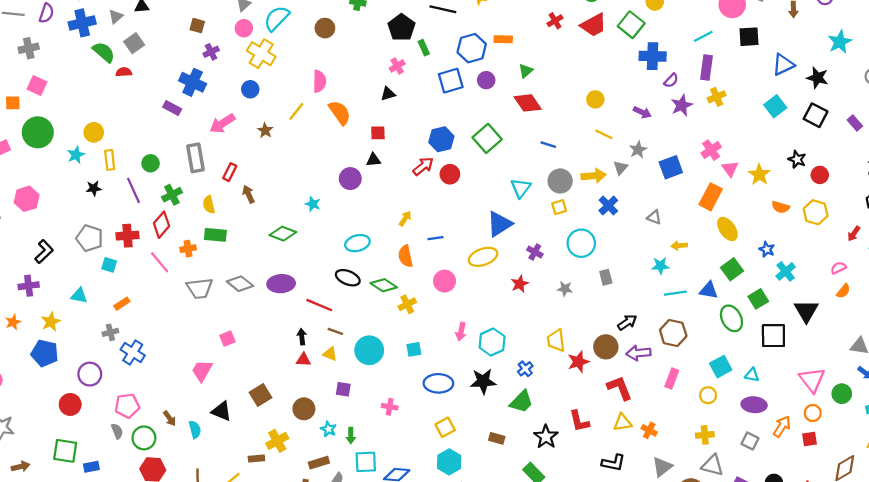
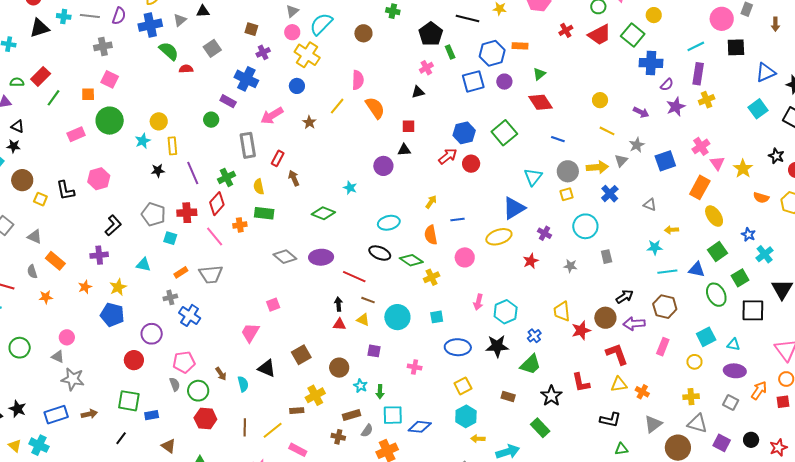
gray square: (134, 43) -> (212, 48), moved
green circle: (151, 163) -> (211, 120), moved
gray trapezoid: (200, 288) -> (211, 274), moved

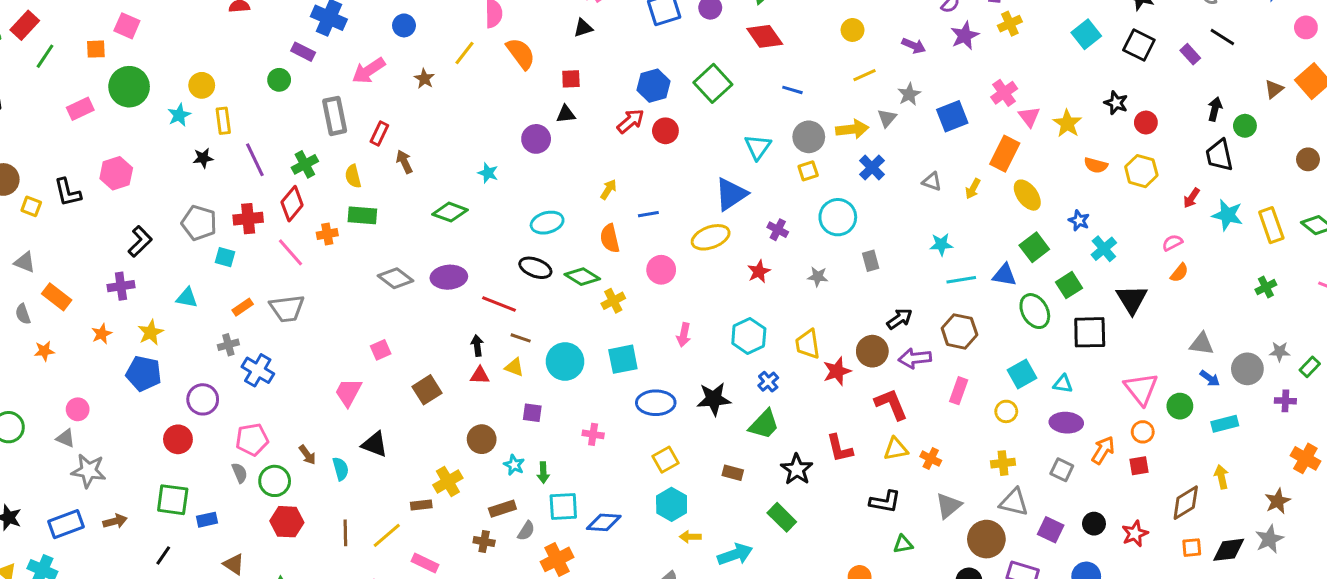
yellow line: (607, 131) -> (864, 75), turned -49
yellow arrow: (671, 230) -> (973, 189), moved, turned -56
cyan hexagon: (506, 312) -> (749, 336), moved
cyan square: (437, 317) -> (623, 359), size x1.5
brown square: (301, 355) -> (427, 390), moved

